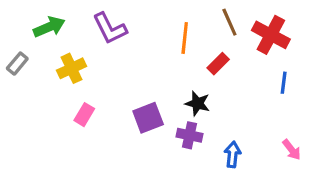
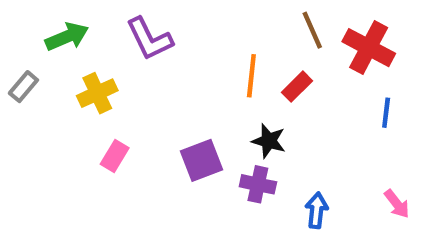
orange line: (185, 38) -> (251, 76), moved

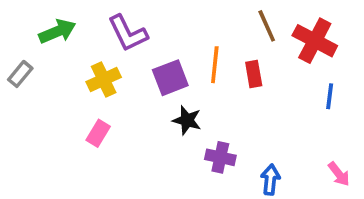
red rectangle: (297, 87) -> (254, 74), turned -55
yellow cross: (97, 93) -> (104, 80), moved
black star: (269, 141) -> (187, 120), moved
purple square: (201, 160) -> (170, 78), moved

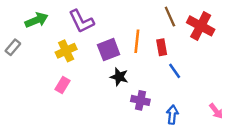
blue line: (330, 96) -> (175, 71), moved, turned -42

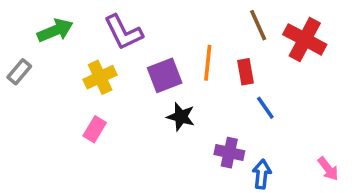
purple cross: (140, 100) -> (229, 153), moved

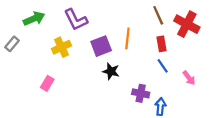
red rectangle: (246, 72) -> (162, 44), moved
pink rectangle: (95, 129) -> (47, 83), moved
pink arrow: (328, 169) -> (189, 78), moved

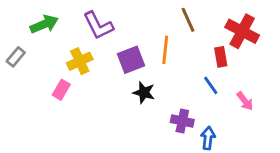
brown line: (158, 15) -> (188, 20), moved
red rectangle: (162, 44) -> (221, 57), moved
pink rectangle: (47, 83) -> (61, 90), moved

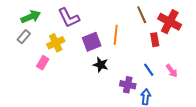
brown line: (188, 20) -> (142, 15), moved
gray rectangle: (16, 57) -> (24, 37), moved
blue line: (211, 85) -> (149, 70), moved

